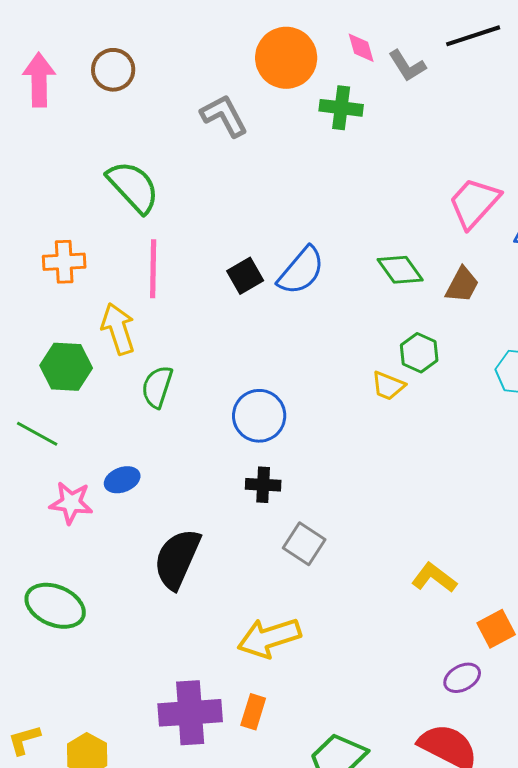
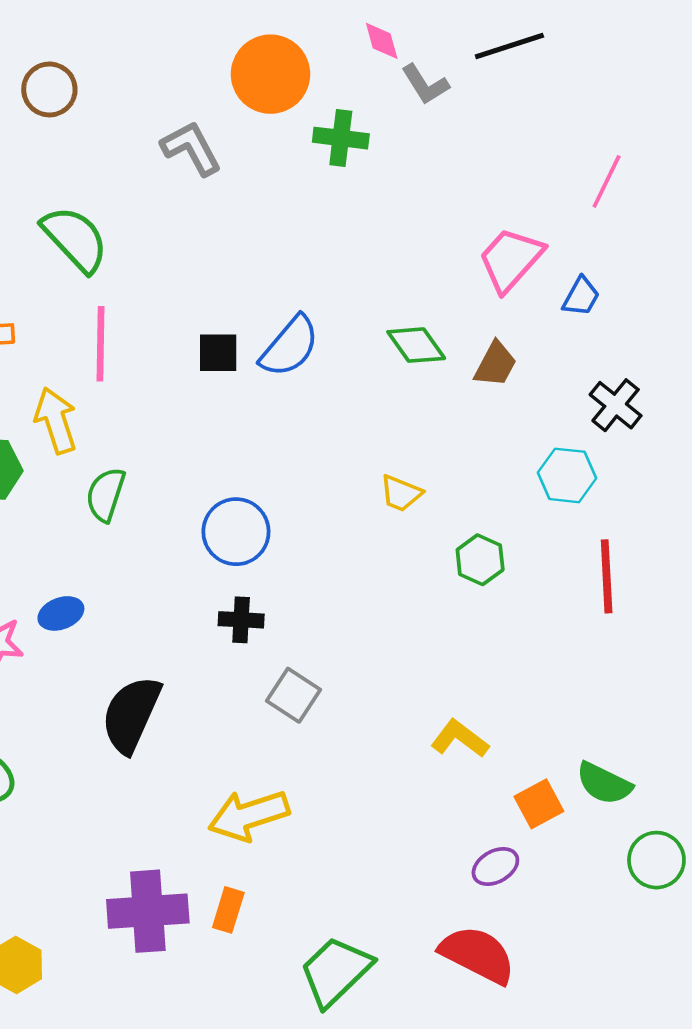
pink diamond: (361, 48) -> (382, 41), moved
black square: (245, 276) -> (218, 353), turned 30
green hexagon: (419, 353) -> (480, 560), moved

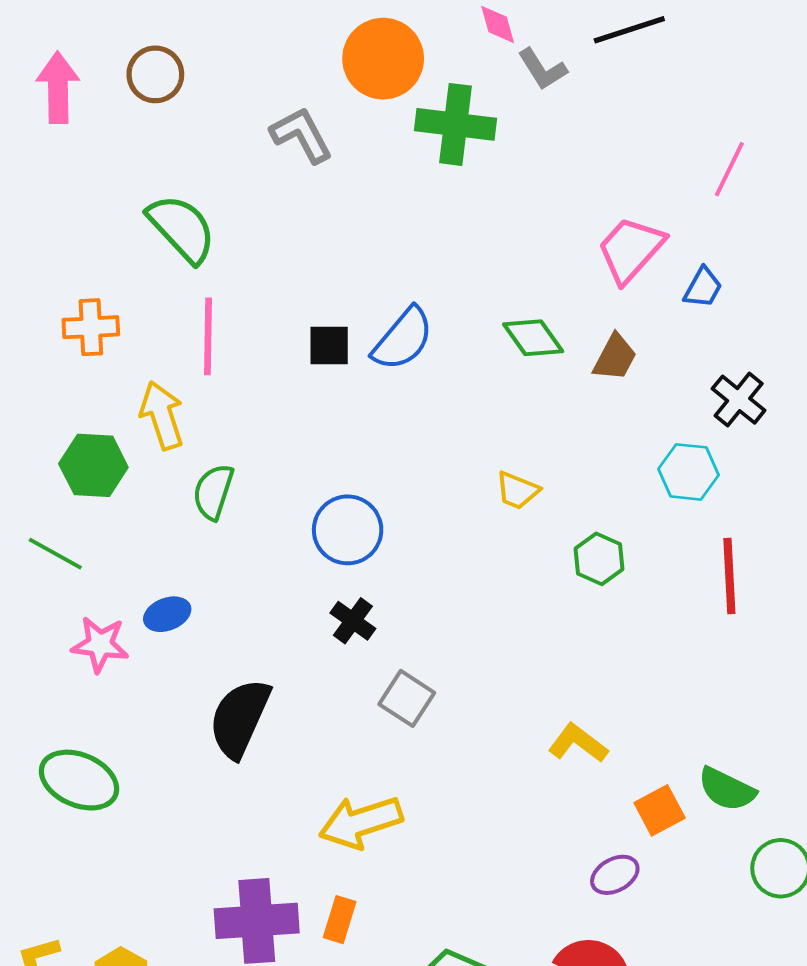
green cross: (341, 138) -> (456, 124), size x1.4
black cross: (241, 620) -> (353, 621), turned 33

